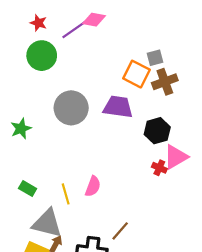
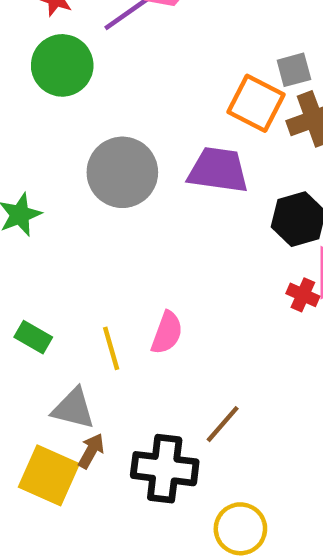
gray triangle: (47, 223) -> (73, 409), size x0.7

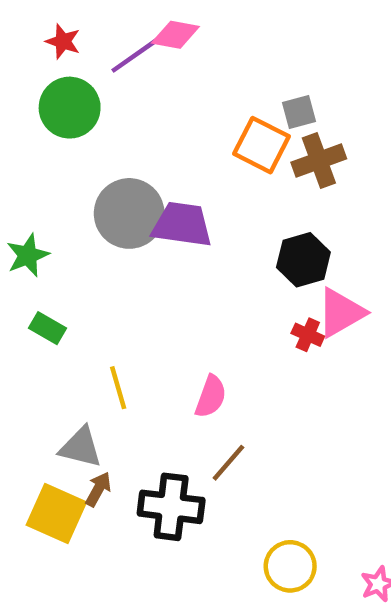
purple trapezoid: (218, 170) -> (182, 224), moved
pink semicircle: (167, 333) -> (211, 397), moved
green rectangle: (33, 337) -> (48, 328), moved
yellow circle: (240, 529) -> (290, 566), moved

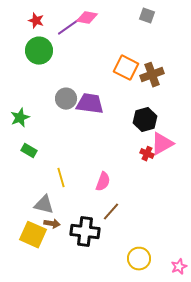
gray square: (299, 112) -> (147, 16), moved, turned 35
gray circle: (129, 213) -> (66, 99), size x0.7
brown arrow: (98, 489) -> (52, 224), turned 70

